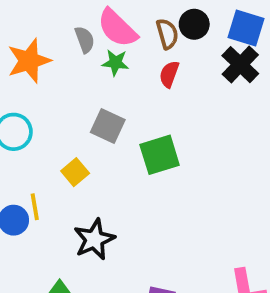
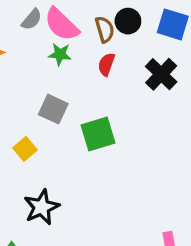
gray semicircle: (85, 40) -> (32, 19), moved, turned 60
black cross: (240, 65) -> (161, 74), moved

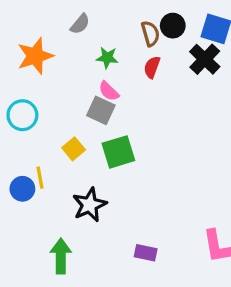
pink semicircle: (62, 24) -> (109, 91), moved, size x0.6
black cross: (161, 74) -> (205, 59), moved
green square: (98, 134) -> (118, 152), moved

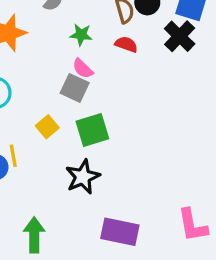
red semicircle: (152, 67) -> (126, 44), turned 90
black star: (90, 205) -> (83, 177), moved
purple rectangle: (146, 253) -> (120, 232), size x1.6

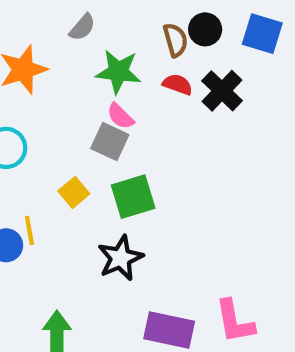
green star: (81, 35) -> (118, 72), size x1.5
black cross: (180, 36) -> (222, 91), moved
pink L-shape: (193, 225) -> (235, 322), moved

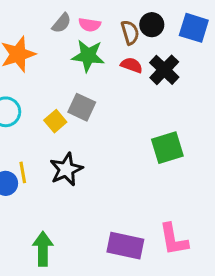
pink semicircle: (120, 116) -> (90, 25), moved, turned -35
yellow square: (74, 192) -> (55, 121), moved
green square: (133, 197) -> (167, 148), moved
black star: (120, 258) -> (66, 169), moved

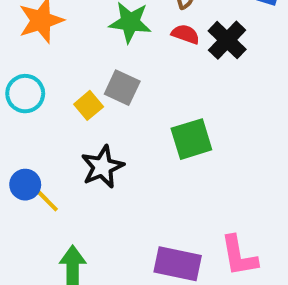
green square: (167, 148) -> (191, 139), moved
yellow line: (23, 172) -> (47, 200), moved, turned -35

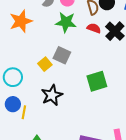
cyan circle: (25, 94) -> (13, 77), moved
yellow line: (47, 200) -> (24, 112), turned 56

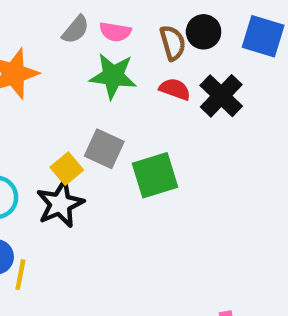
green square: (97, 81) -> (155, 175), moved
black star: (52, 95) -> (60, 204), moved

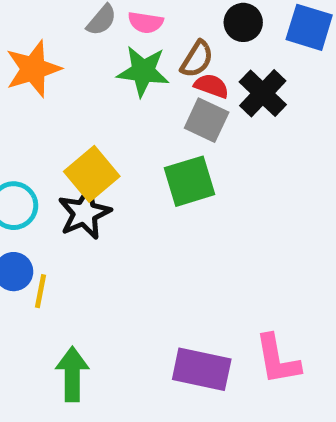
brown semicircle: (173, 43) -> (197, 59), moved, turned 48
gray square: (104, 149) -> (207, 120), moved
yellow square: (67, 169) -> (92, 174), size x1.5

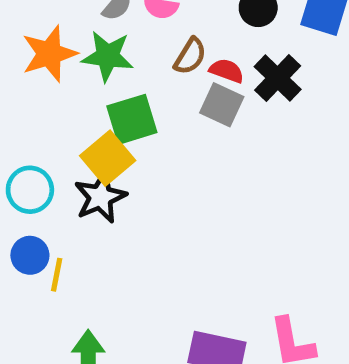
brown semicircle: (197, 59) -> (190, 56), moved
green star: (143, 71) -> (108, 56), moved
green square: (189, 181) -> (132, 119), moved

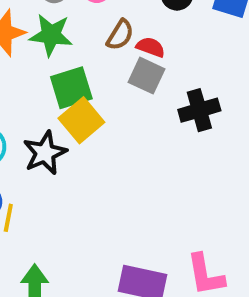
black cross: (278, 78) -> (199, 110), moved, turned 30
yellow square: (108, 158) -> (81, 120), moved

